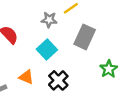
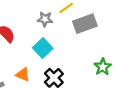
gray rectangle: (85, 37) -> (85, 24), moved, turned 45

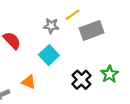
black cross: (54, 78) -> (81, 80), moved

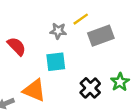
cyan square: (49, 55) -> (56, 62), turned 36
orange triangle: (29, 82) -> (34, 90), size x1.5

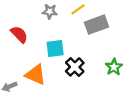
gray star: (58, 31) -> (50, 11), moved
black cross: (90, 88) -> (75, 67), moved

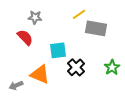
gray star: (50, 11) -> (35, 17), moved
gray rectangle: (97, 25) -> (96, 28), turned 30

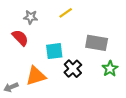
yellow line: (79, 14) -> (66, 13), moved
gray rectangle: (96, 28) -> (97, 43), moved
orange triangle: (40, 74) -> (36, 76), turned -40

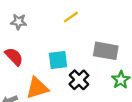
gray star: (31, 17) -> (19, 22), moved
red semicircle: (20, 38) -> (14, 57), moved

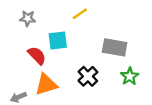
red semicircle: (14, 57) -> (37, 55), moved
cyan square: (58, 60) -> (58, 40), moved

